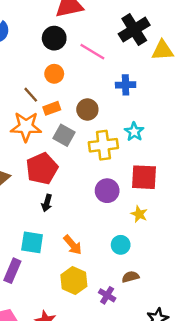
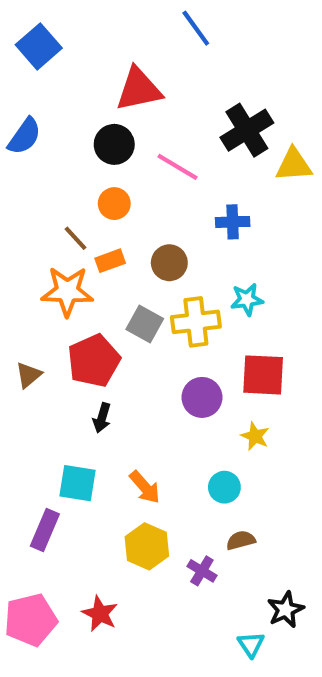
cyan star: (134, 132) -> (247, 299), turned 30
gray square: (64, 135) -> (145, 324), moved

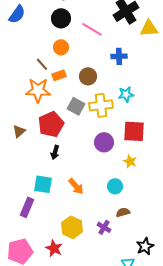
yellow hexagon: (147, 546) -> (72, 227), moved

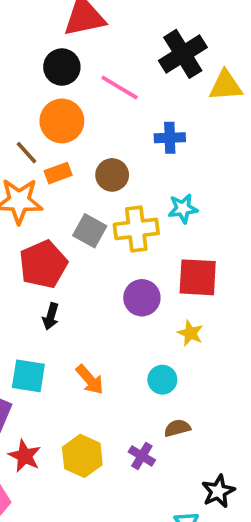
orange circle: (61, 47) -> (62, 121), size x1.5
red star: (54, 248) -> (25, 456), moved

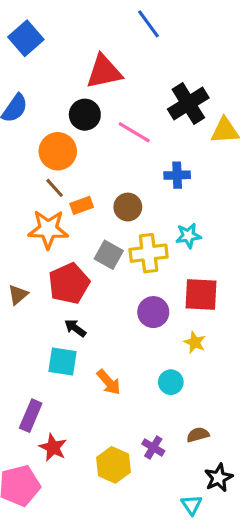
orange circle: (62, 121) -> (58, 151), moved
black arrow: (51, 316) -> (75, 328), turned 110
cyan square: (28, 376) -> (63, 361), moved
brown semicircle: (177, 428) -> (198, 435), moved
yellow hexagon: (82, 456) -> (113, 465), moved

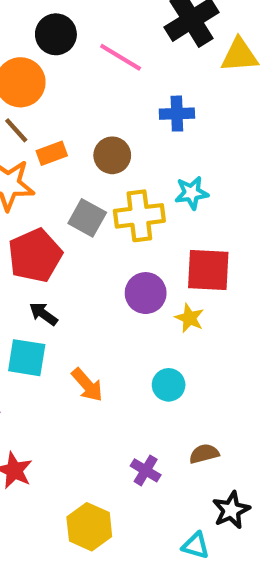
yellow star: (195, 342) -> (189, 318), moved
yellow hexagon: (113, 465) -> (89, 527), moved
cyan triangle: (192, 505) -> (196, 546), turned -40

